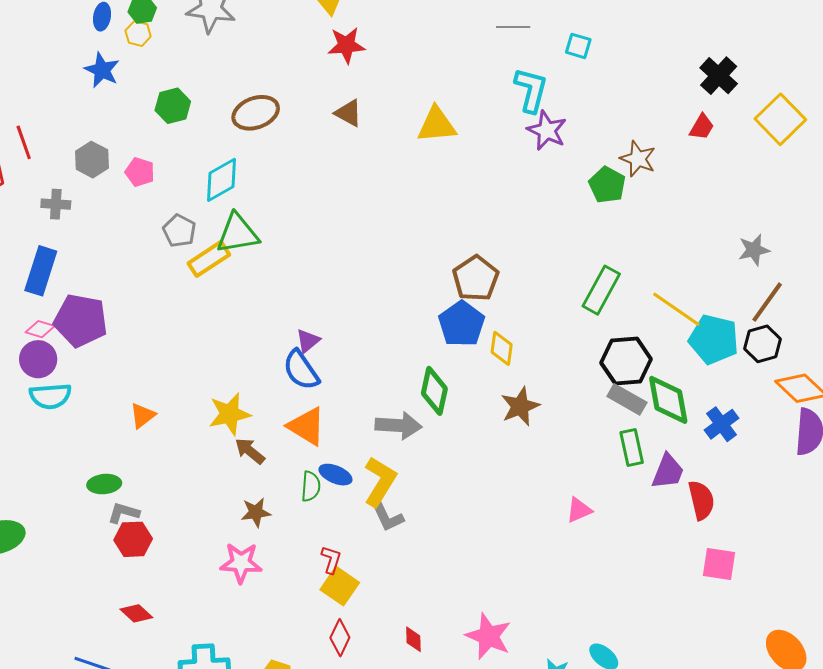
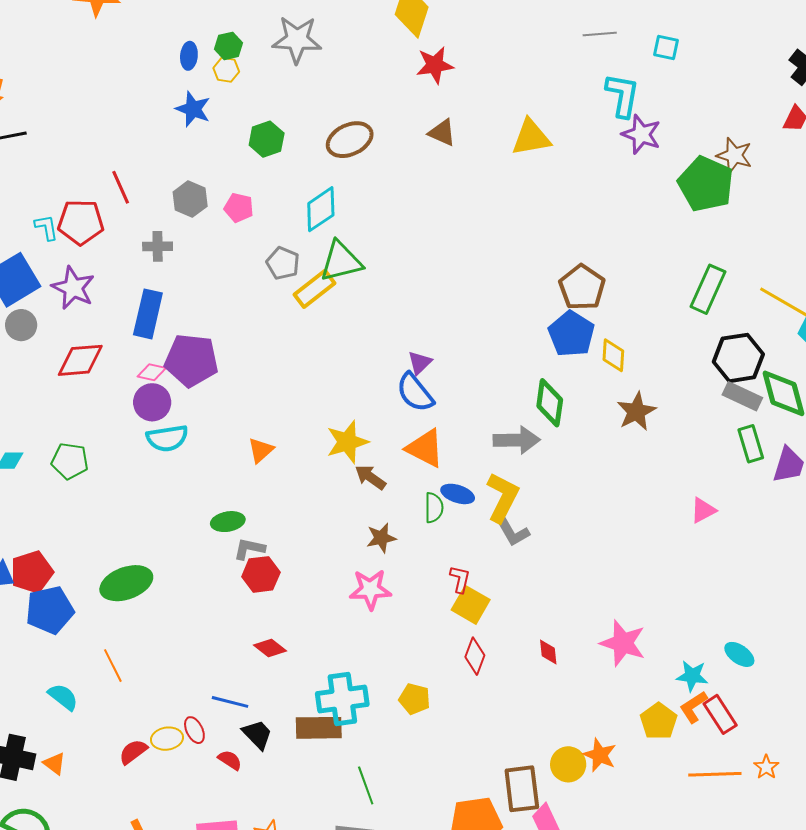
green pentagon: (607, 185) -> (706, 184), size x1.5

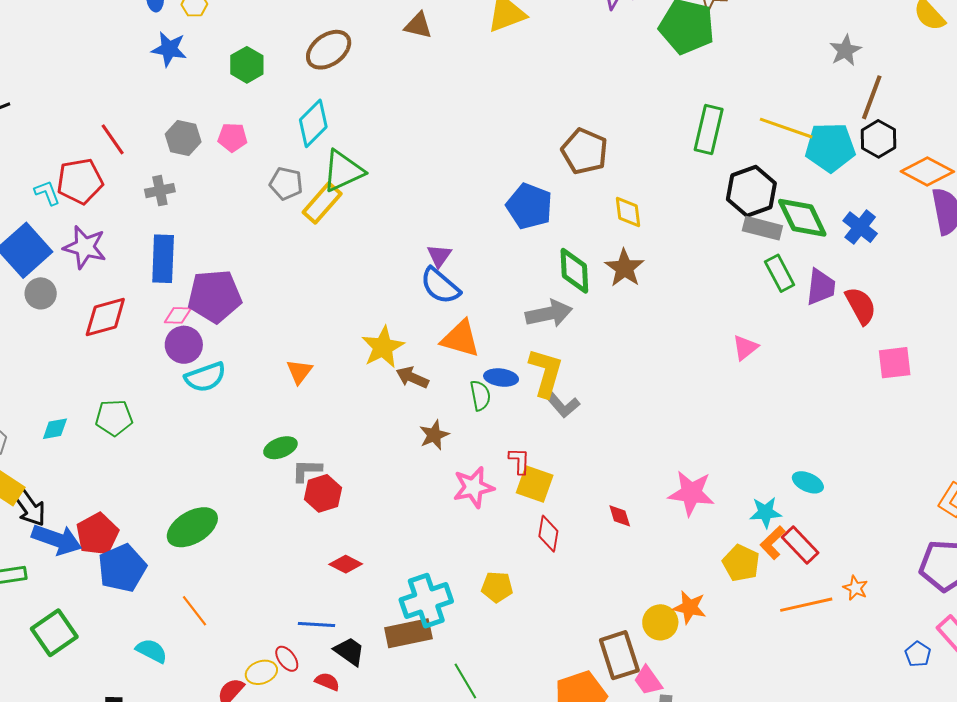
blue pentagon: (571, 334) -> (529, 206), moved
brown star: (636, 412) -> (624, 268), moved
pink star: (370, 589) -> (473, 487), moved

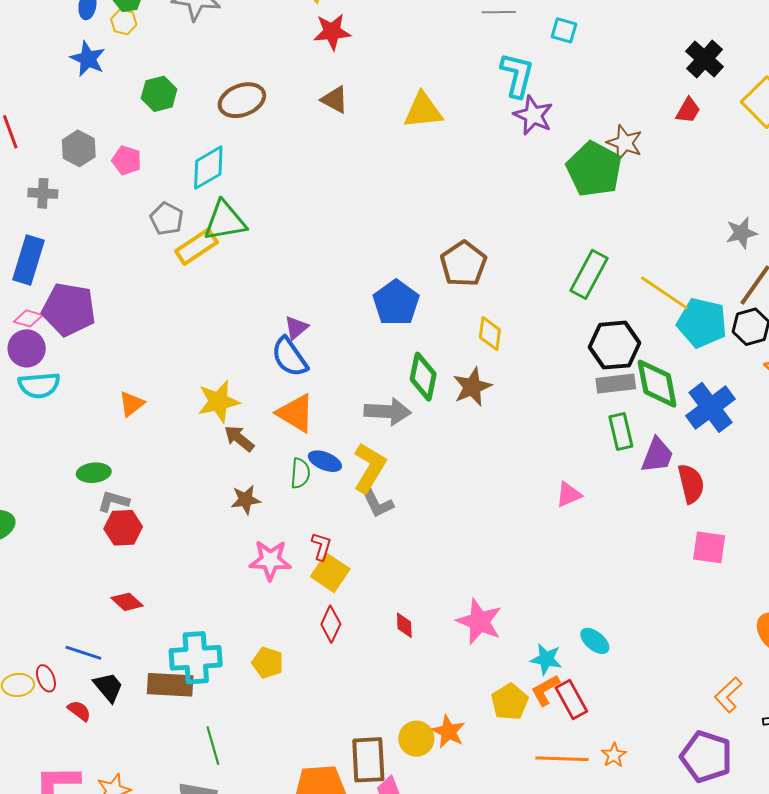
blue cross: (860, 227) -> (711, 407), size x1.4
gray rectangle: (762, 228) -> (616, 384), turned -36

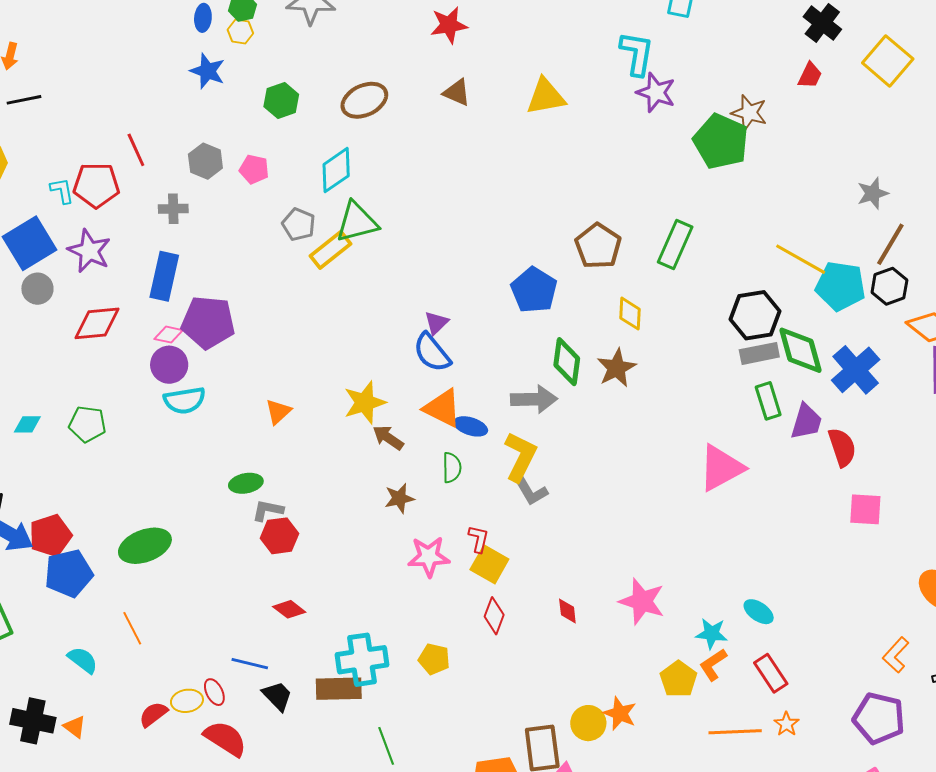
green rectangle: (589, 274) -> (675, 244), moved
blue ellipse: (325, 461) -> (471, 426), moved
pink triangle: (569, 495) -> (721, 468), size x1.8
red rectangle: (571, 699) -> (771, 673), moved
red semicircle: (79, 711) -> (225, 739), moved, size x1.8

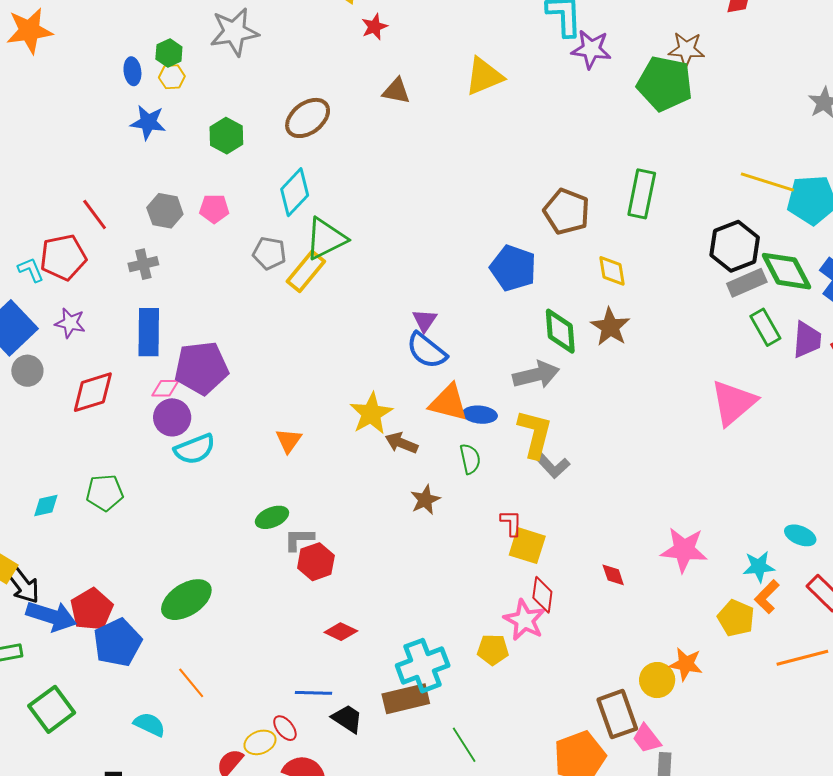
red star: (449, 25) -> (374, 27), size x0.7
purple star: (89, 251) -> (70, 323), size x0.7
pink star: (429, 557) -> (524, 620), moved, turned -30

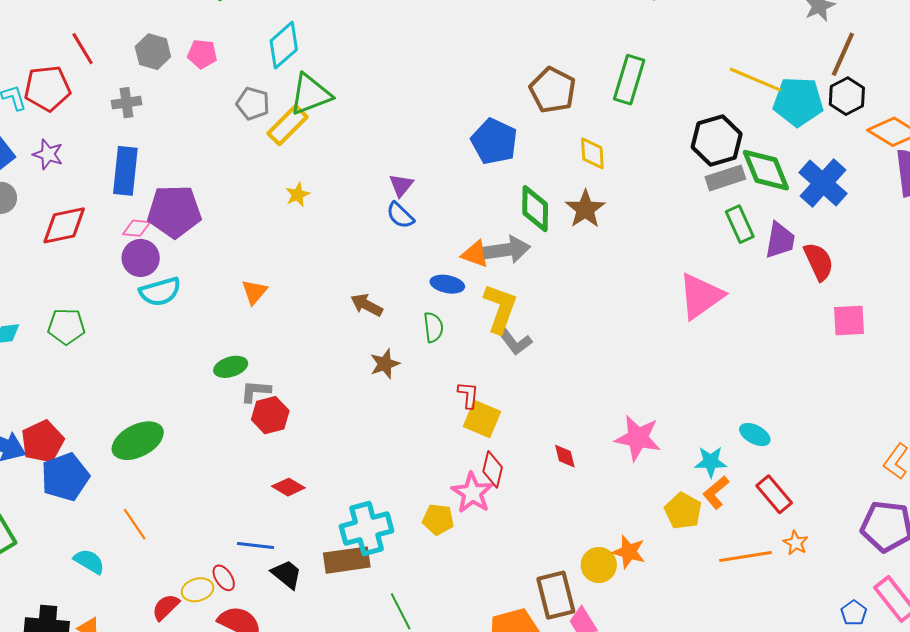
blue semicircle: (427, 351) -> (400, 215), size x0.7
orange triangle: (448, 403) -> (475, 254), moved, size x0.7
yellow star: (371, 414) -> (298, 195), moved, size x0.6

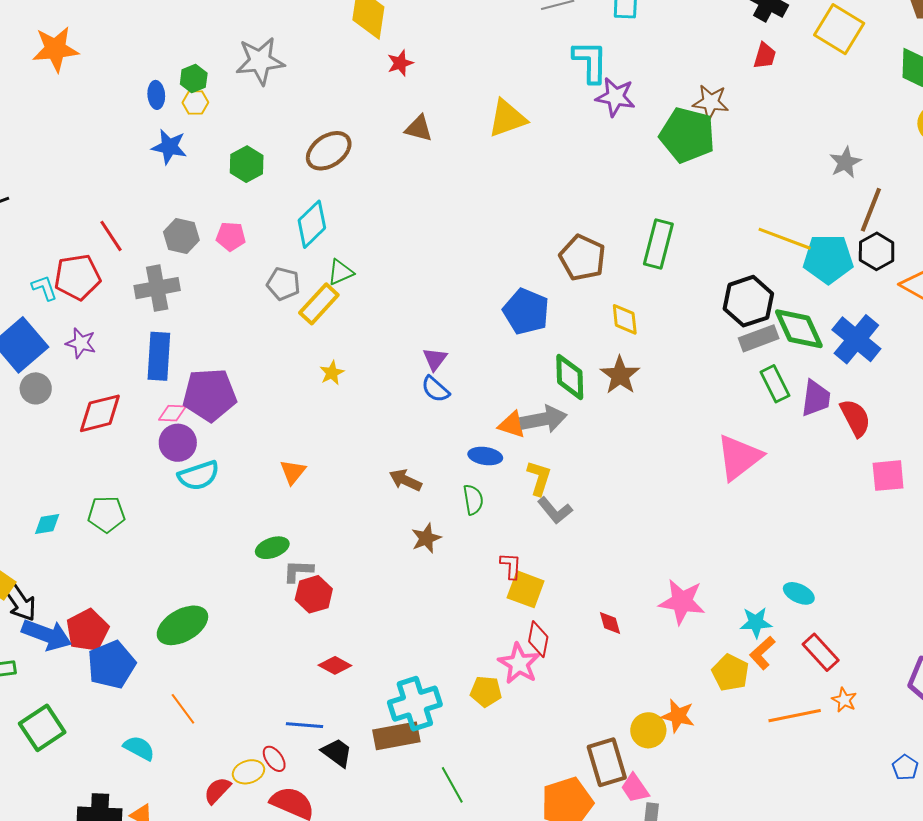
green triangle: (310, 94) -> (341, 272), size x0.6
gray cross: (126, 103) -> (157, 288), size x1.5
yellow L-shape: (500, 308) -> (539, 478), size x0.7

